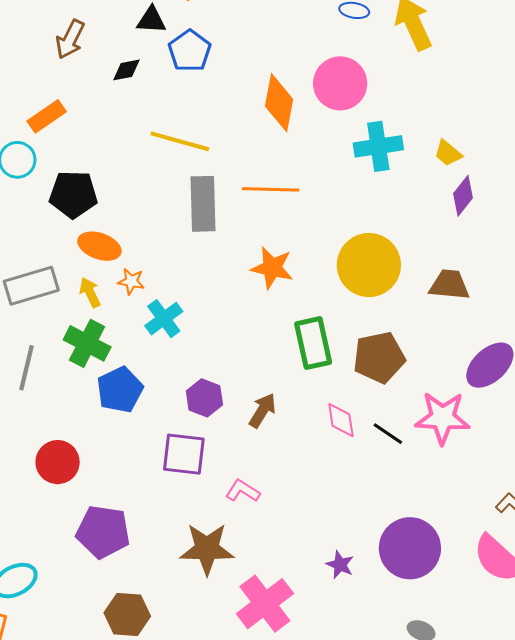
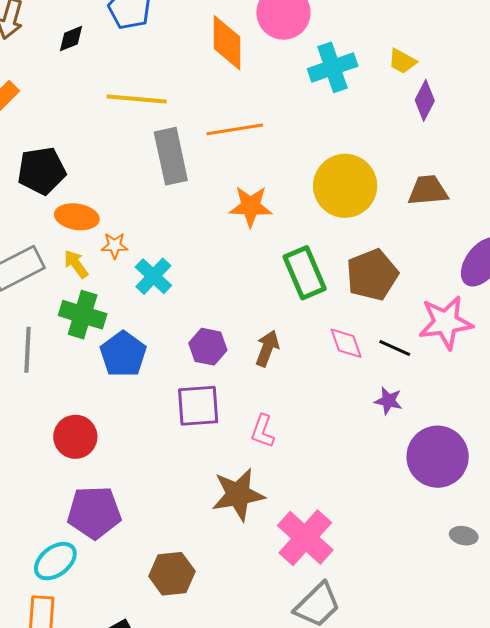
pink L-shape: (243, 491) -> (263, 431), turned -92
purple pentagon: (103, 532) -> (94, 512), moved
purple star: (340, 565) -> (388, 401), moved

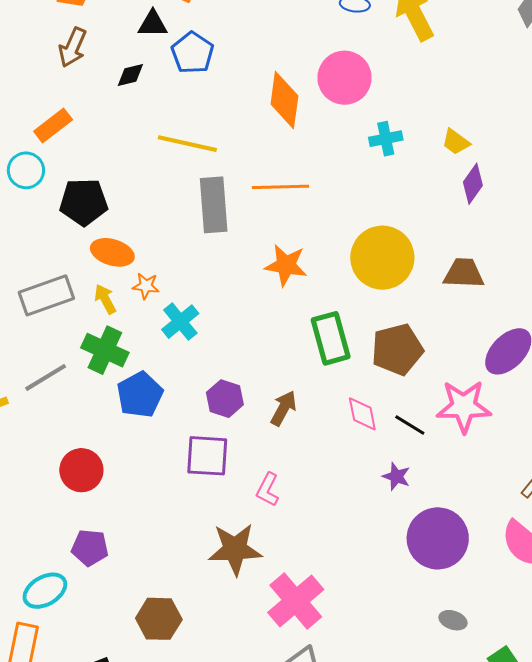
cyan cross: (333, 67) -> (386, 139), size x0.7
gray line: (27, 350) -> (46, 377), turned 48
purple pentagon: (94, 512) -> (90, 548), size x0.7

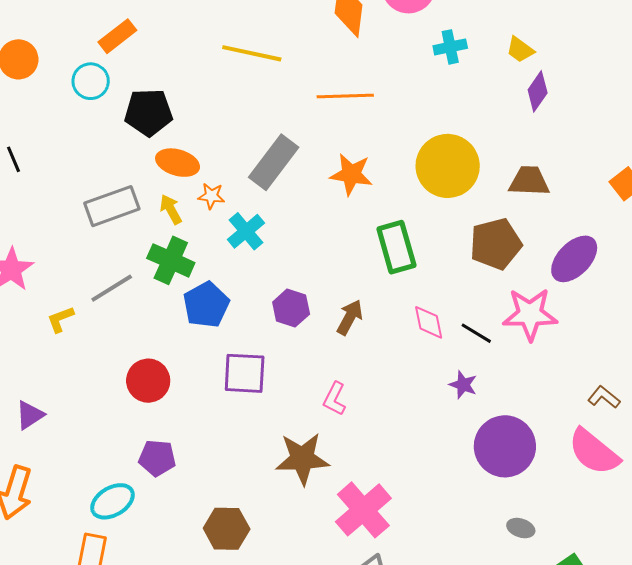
gray rectangle: (214, 205) -> (274, 162), moved, turned 42
brown pentagon: (397, 349) -> (496, 244), moved
purple square: (207, 456) -> (245, 373), moved

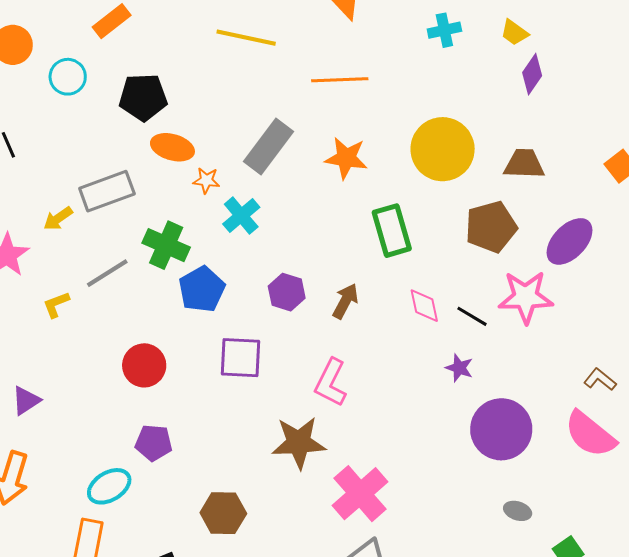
cyan circle: (91, 81) -> (68, 77), moved
yellow arrow: (171, 209) -> (58, 218), moved, turned -96
pink L-shape: (335, 399) -> (331, 383), size x1.4

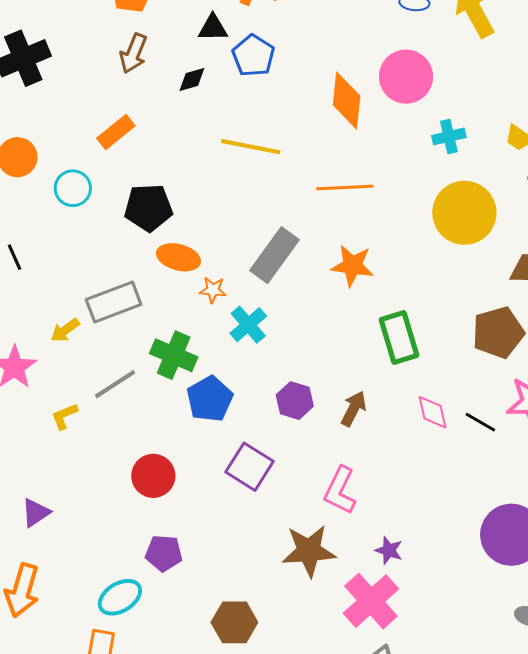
yellow circle: (443, 149) -> (464, 213), moved
purple square: (240, 358) -> (249, 467), turned 30
purple star: (459, 368) -> (389, 550), moved

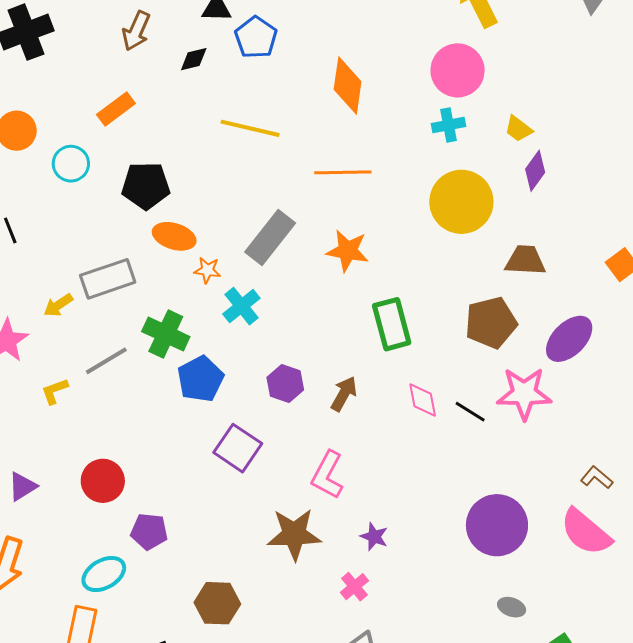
pink circle: (406, 77) -> (458, 70), moved
red circle: (153, 476) -> (103, 481), moved
pink cross: (371, 601) -> (354, 587), size x0.5

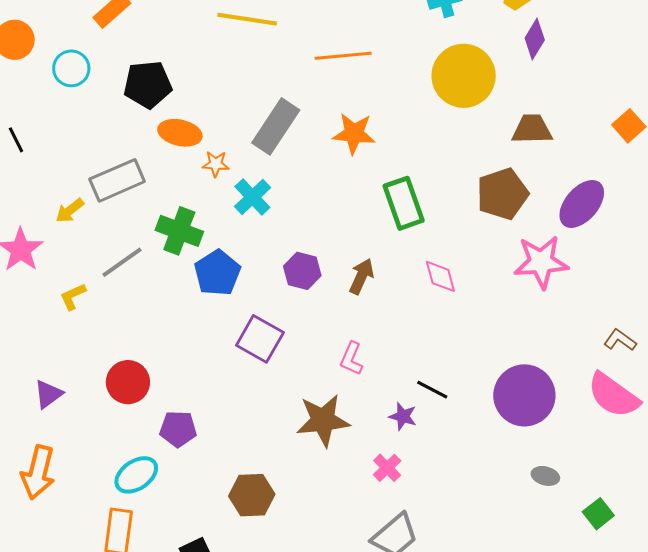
black line: (470, 412) -> (432, 390), moved
pink L-shape: (327, 475) -> (351, 359), size x0.7

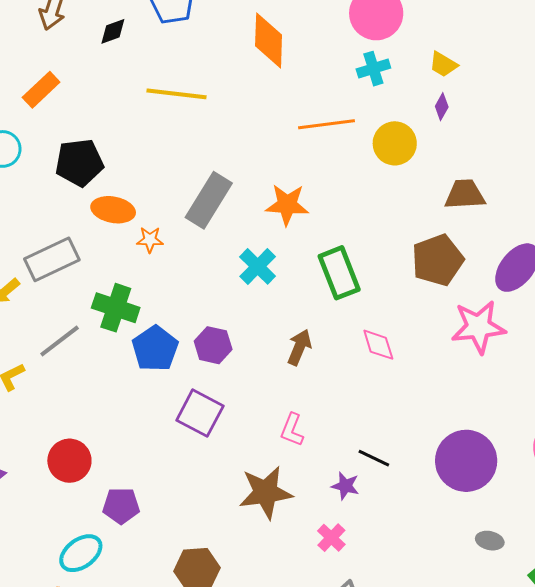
purple diamond: (535, 39) -> (442, 107), moved, size x0.7
orange line: (343, 56) -> (327, 124), moved
yellow circle: (464, 76) -> (395, 143), size x0.7
cyan cross: (252, 197) -> (258, 266), moved
purple hexagon: (302, 271) -> (213, 345), moved

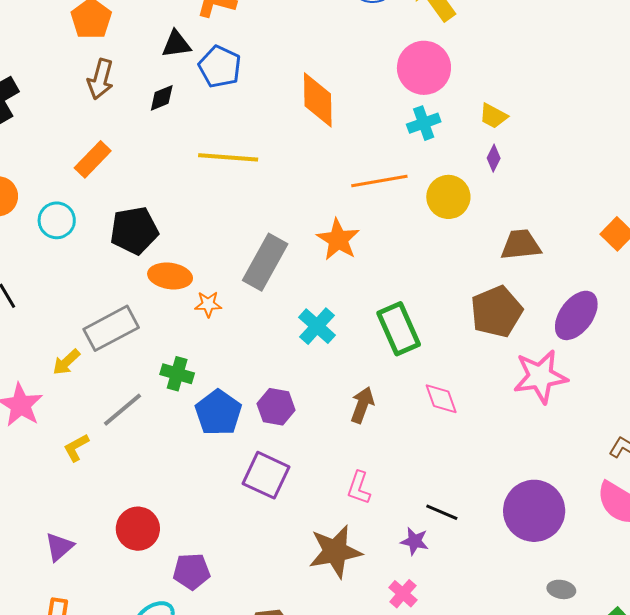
orange star: (287, 205) -> (338, 240), moved, turned 30
green cross: (116, 308) -> (177, 374), size x0.7

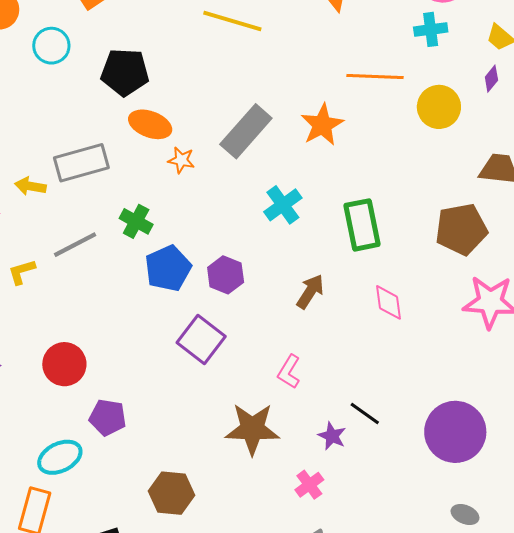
yellow arrow: (66, 362) -> (30, 186), turned 40

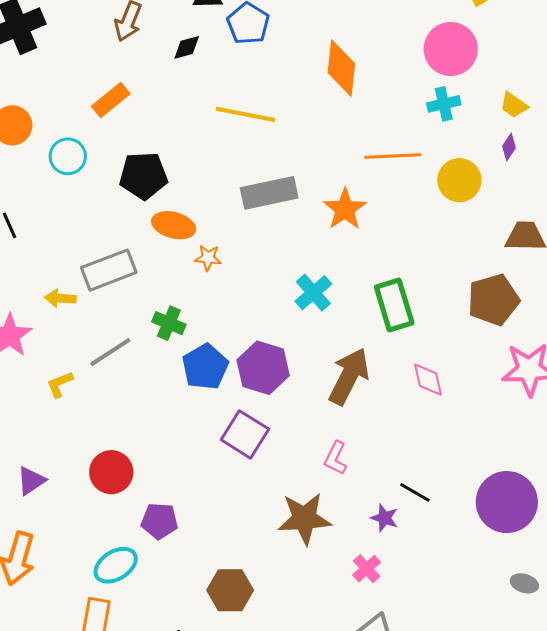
gray rectangle: (246, 131) -> (269, 193), moved, turned 42
purple hexagon: (226, 275) -> (263, 368), size x1.4
brown arrow: (310, 292) -> (349, 376), size x1.6

